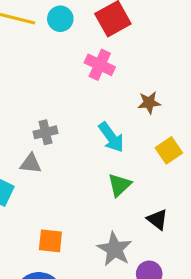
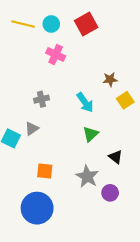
pink cross: (100, 65) -> (56, 54), moved
yellow square: (169, 150) -> (125, 100), moved
gray triangle: (31, 164) -> (32, 129), moved, turned -40

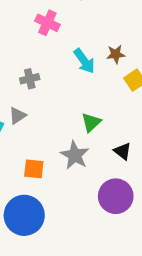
cyan arrow: (85, 102) -> (84, 61), moved
gray star: (87, 176) -> (75, 155), moved
purple circle: (110, 193) -> (116, 196), size x1.6

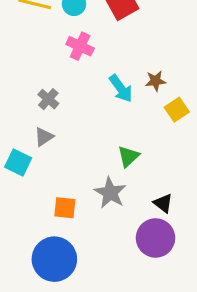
gray cross: (30, 79) -> (48, 99), moved, turned -36
gray triangle: (17, 116) -> (44, 137), moved
black triangle: (123, 151) -> (163, 203), moved

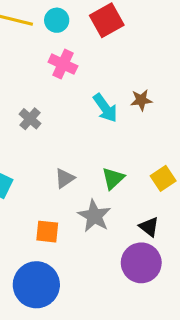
yellow square: (177, 110) -> (163, 178), moved
gray triangle: (44, 137) -> (65, 178), moved

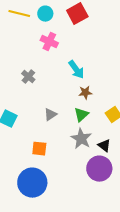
brown star: (141, 100) -> (85, 93), moved
gray star: (94, 216) -> (81, 139), moved

